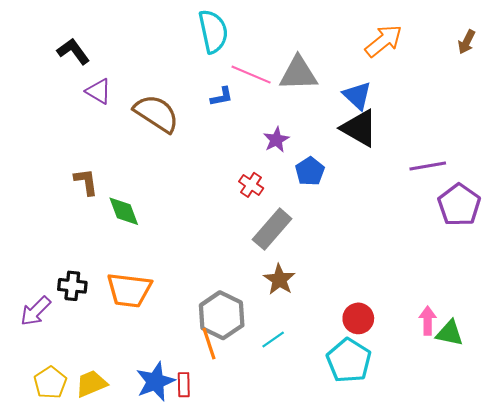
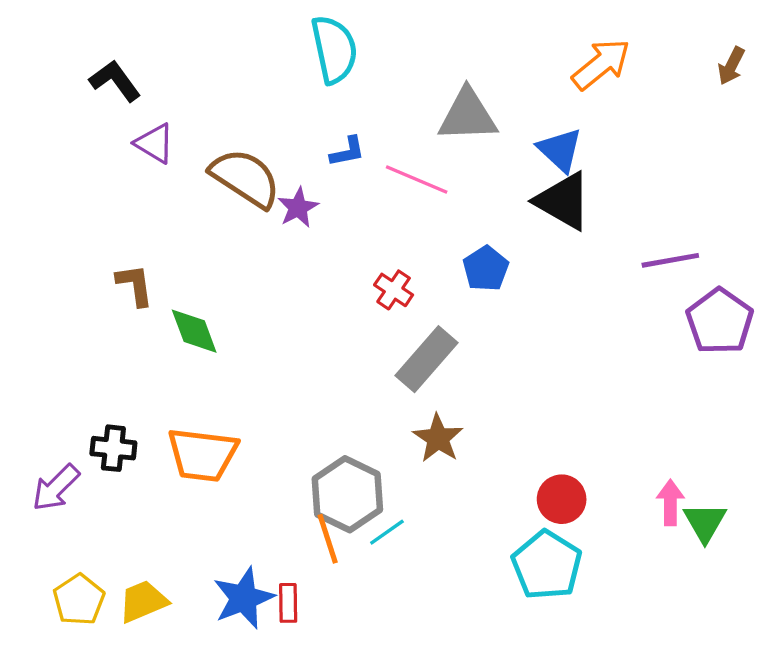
pink line: (251, 75) -> (417, 180), moved
purple star: (276, 140) -> (298, 208), moved
green triangle: (450, 333) -> (705, 522), turned 48
cyan line: (273, 339) -> (387, 532), moved

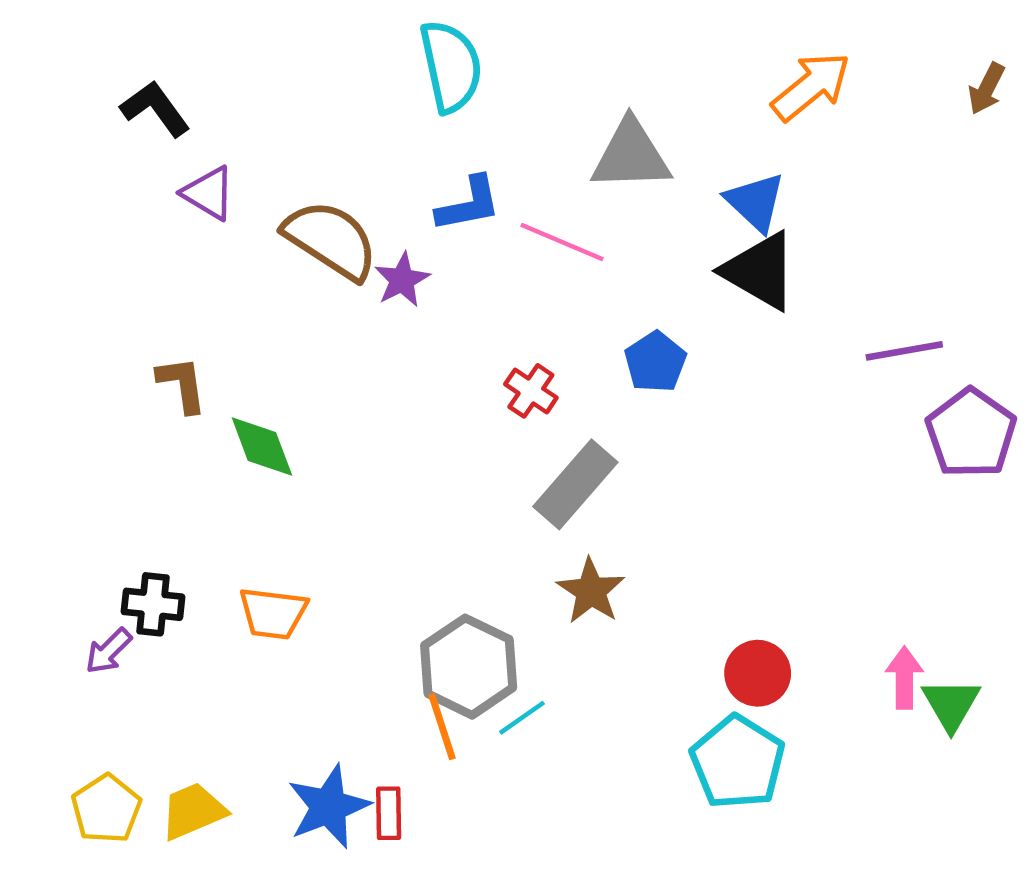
blue L-shape: (347, 152) -> (469, 204), size x1.4
orange trapezoid: (202, 455) -> (273, 613), size x0.7
purple arrow: (56, 488) -> (109, 651), moved, size x0.7

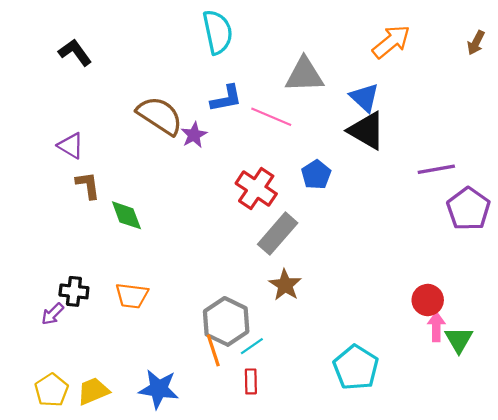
purple triangle: (209, 193) -> (71, 146), moved
red cross: (531, 391) -> (256, 189), size x1.6
red circle: (758, 673) -> (428, 300), moved
blue star: (329, 807) -> (159, 389), turned 30
red rectangle: (389, 813) -> (251, 381), moved

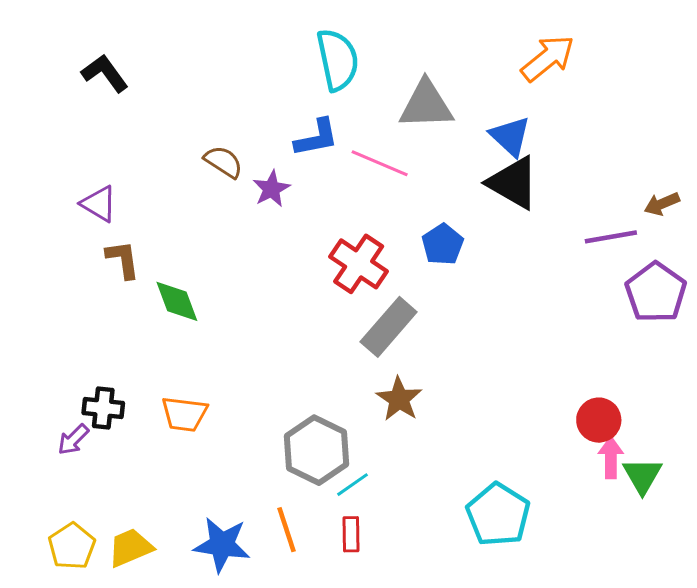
cyan semicircle: (218, 32) -> (338, 60), moved
brown arrow: (476, 43) -> (662, 204), moved, turned 40
brown semicircle: (160, 116) -> (223, 162), size x0.6
orange line: (213, 350) -> (286, 530), moved

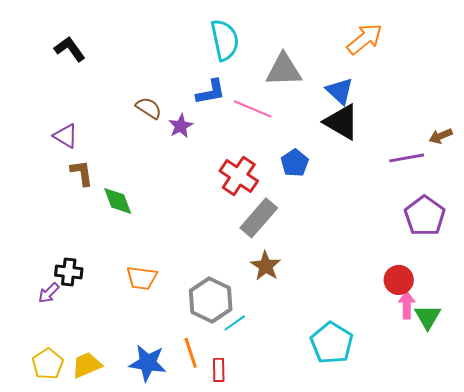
purple pentagon: (656, 292) -> (425, 216), moved
orange trapezoid: (184, 414) -> (142, 278), moved
red rectangle: (351, 534) -> (219, 370), moved

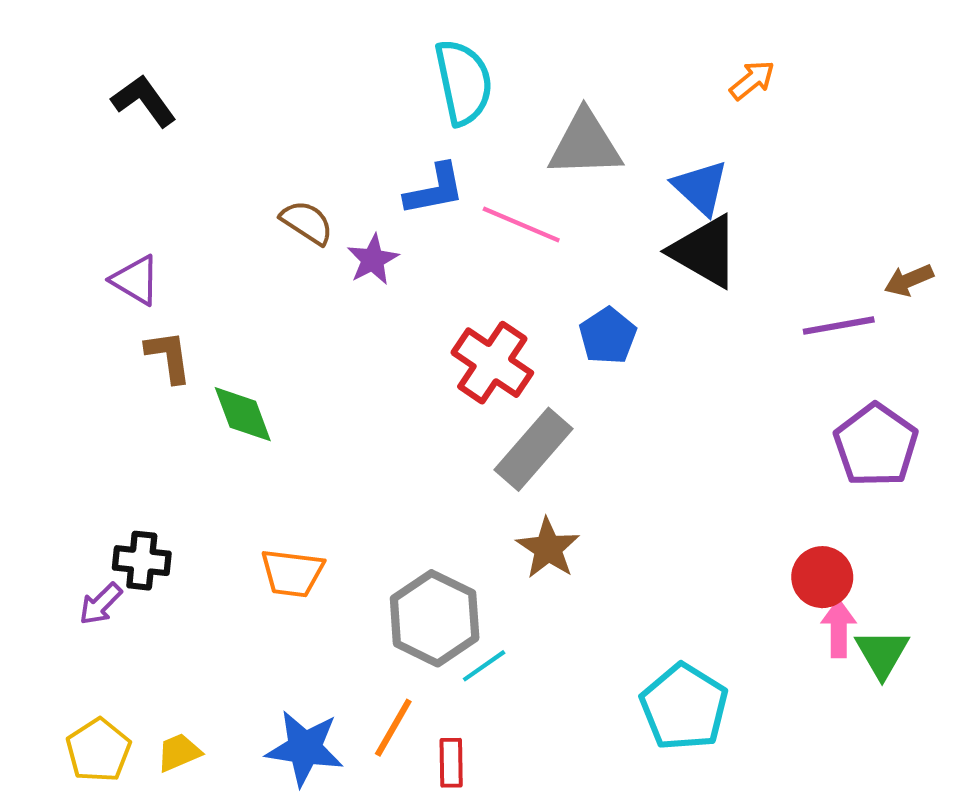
orange arrow: (365, 39) -> (752, 80), size x0.6
orange line: (191, 353) -> (393, 728), turned 48
yellow trapezoid: (87, 365) -> (179, 752), size x0.7

